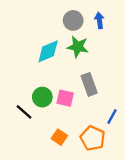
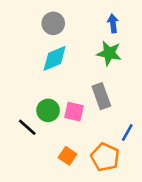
gray circle: (73, 20) -> (53, 23), moved
green star: (78, 47) -> (109, 53), moved

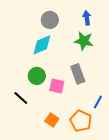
gray circle: (53, 23) -> (50, 20), moved
green circle: (48, 110) -> (37, 76), moved

